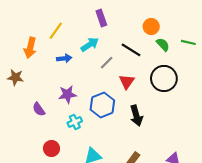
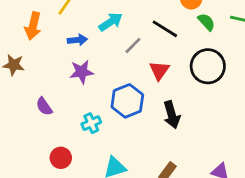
purple star: (67, 94) -> (82, 72), moved

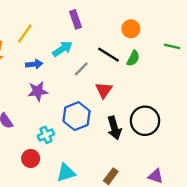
green semicircle: (206, 22) -> (133, 58), moved, turned 70
black circle: (208, 66) -> (145, 121), moved
red circle: (61, 158) -> (31, 159), moved

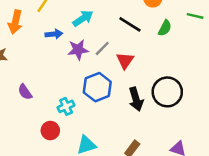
green semicircle: (133, 58) -> (165, 28), moved
gray line: (81, 69) -> (102, 49), moved
purple star: (38, 91) -> (78, 50), moved

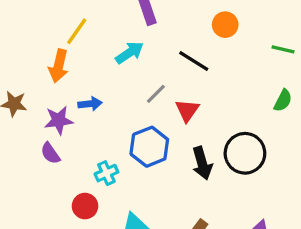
orange arrow: (15, 22) -> (59, 66), moved
green semicircle: (165, 28) -> (283, 100), moved
blue arrow: (54, 34) -> (90, 104), moved
purple star: (78, 50) -> (59, 120), moved

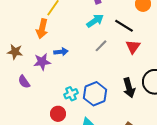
cyan arrow: (130, 53) -> (95, 21), moved
red triangle: (187, 110) -> (133, 47), moved
blue hexagon: (149, 147) -> (95, 94), moved
purple semicircle: (50, 153) -> (24, 82), moved

